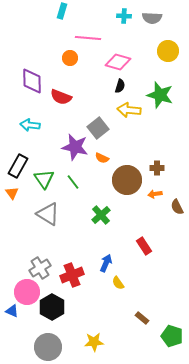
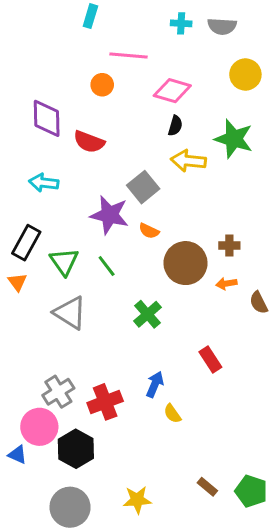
brown rectangle: (142, 318) -> (207, 487), moved

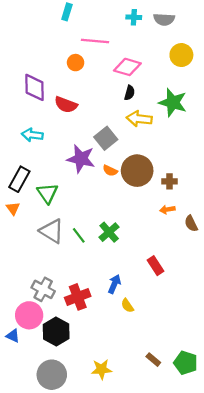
brown circle: (186, 263) -> (137, 171), moved
green line: (107, 266) -> (79, 235), moved
gray cross: (58, 392) -> (43, 289), turned -30

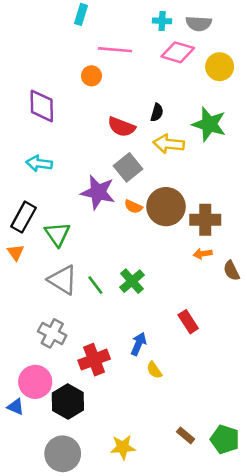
pink diamond: (127, 67) -> (178, 52), moved
red semicircle: (66, 105) -> (122, 127), moved
brown cross: (170, 181) -> (205, 220), size x1.6
gray cross: (43, 289) -> (52, 333), moved

